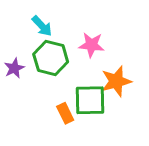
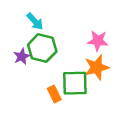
pink star: (91, 45) -> (98, 41), moved
purple star: (14, 68) -> (22, 56), moved

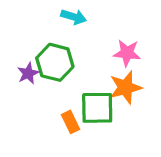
cyan arrow: (35, 21) -> (74, 17), moved, turned -30

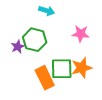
orange star: (125, 87) -> (82, 68), moved
orange rectangle: (71, 122) -> (45, 78), size x1.6

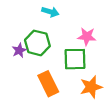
orange star: (82, 68) -> (91, 87), moved
green square: (62, 69) -> (75, 59), moved

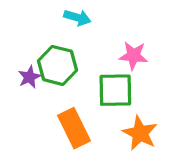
orange star: (91, 87) -> (140, 133), turned -30

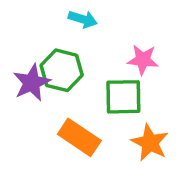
purple star: (29, 77) -> (32, 83), size x1.5
orange rectangle: (74, 128) -> (79, 137), turned -30

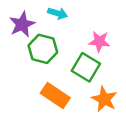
purple star: (32, 83) -> (22, 24), moved
green square: (123, 97) -> (86, 67), turned 32

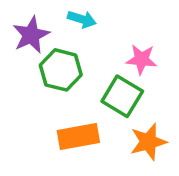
orange rectangle: (55, 95) -> (78, 137), turned -44
orange star: (104, 99) -> (148, 142), turned 30

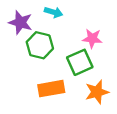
purple star: (31, 35) -> (20, 22), turned -30
green square: (122, 96) -> (80, 62), turned 35

